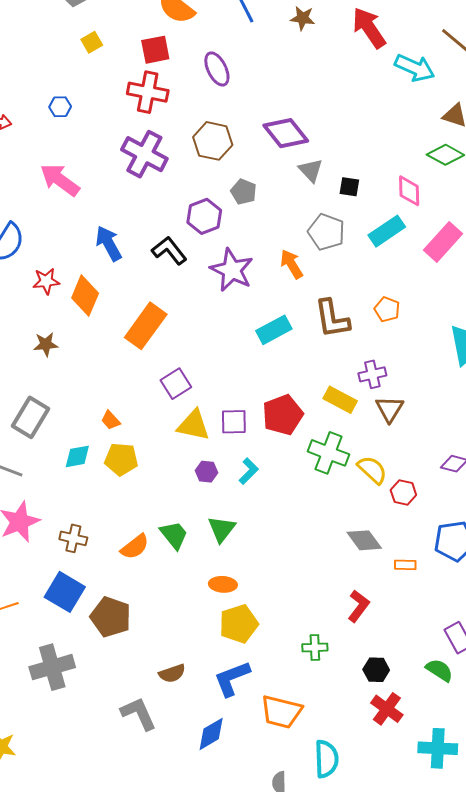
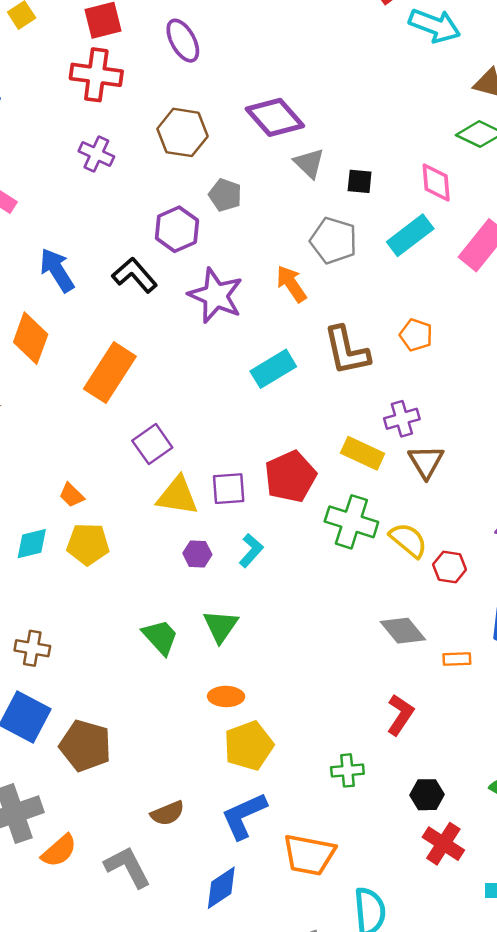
purple cross: (144, 154) -> (96, 154), size x0.6
orange semicircle: (135, 547) -> (59, 851), moved

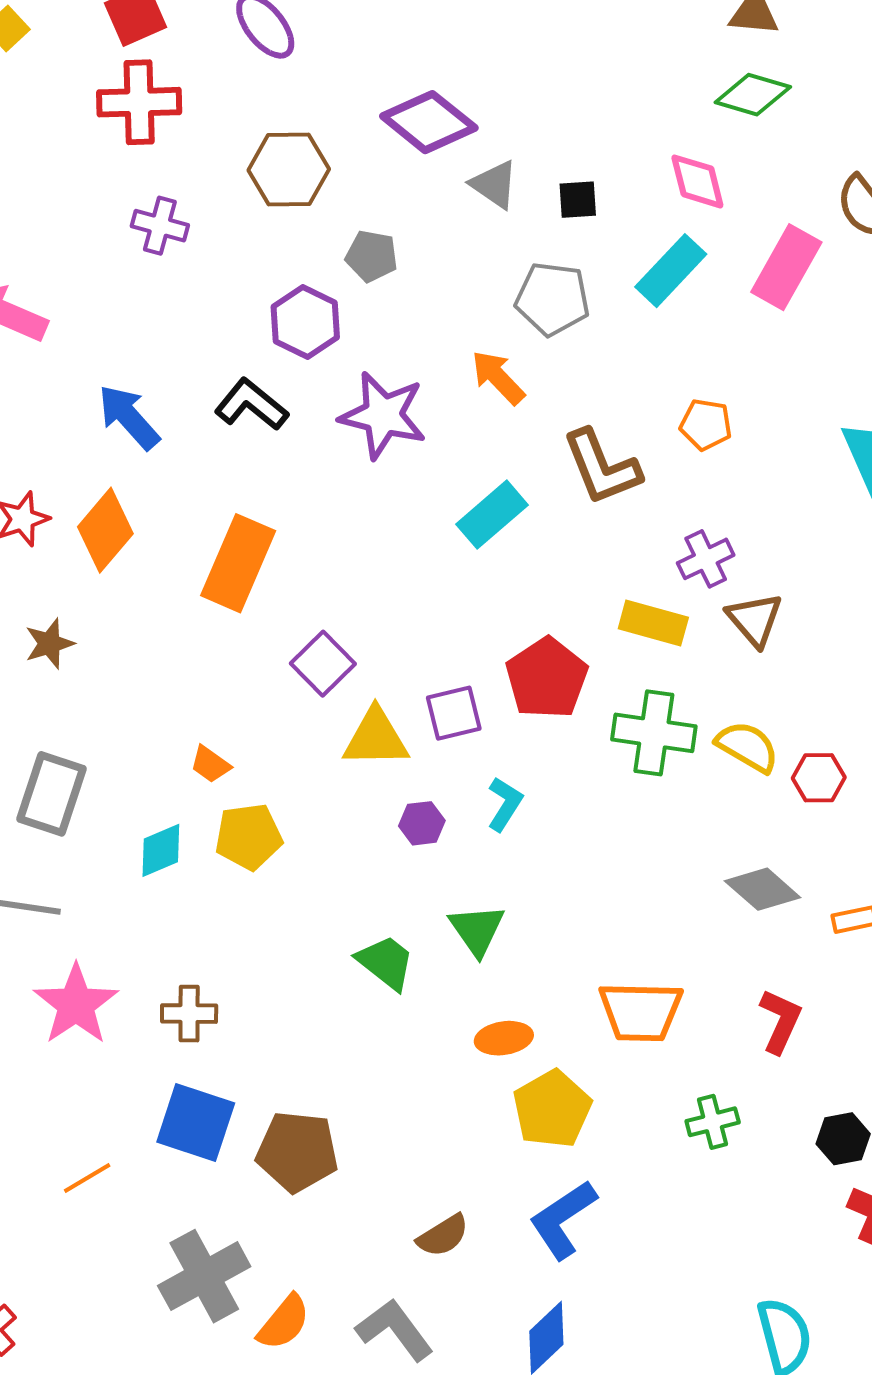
orange diamond: (31, 338) -> (105, 530), turned 30
orange trapezoid: (309, 855) -> (641, 1011), moved

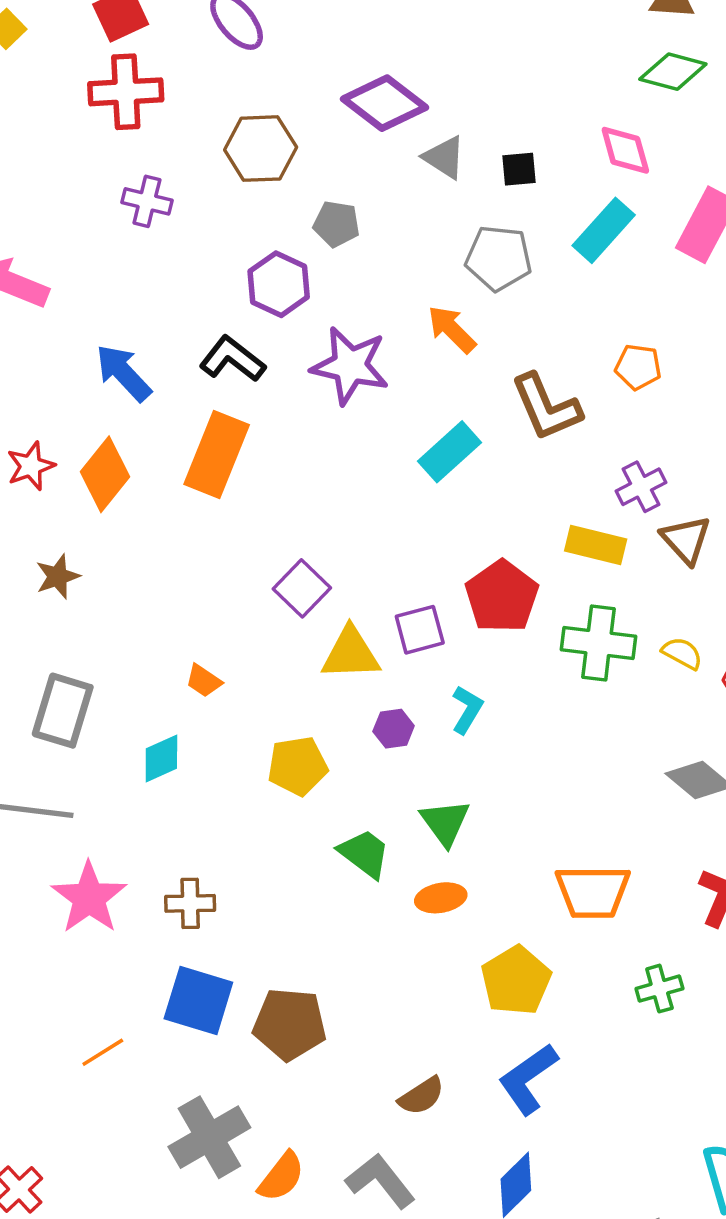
orange rectangle: (238, 563) -> (217, 454), moved
yellow semicircle: (747, 747) -> (682, 653), size x0.7
yellow pentagon: (249, 837) -> (298, 766), moved
orange ellipse: (504, 1038) -> (441, 898), moved

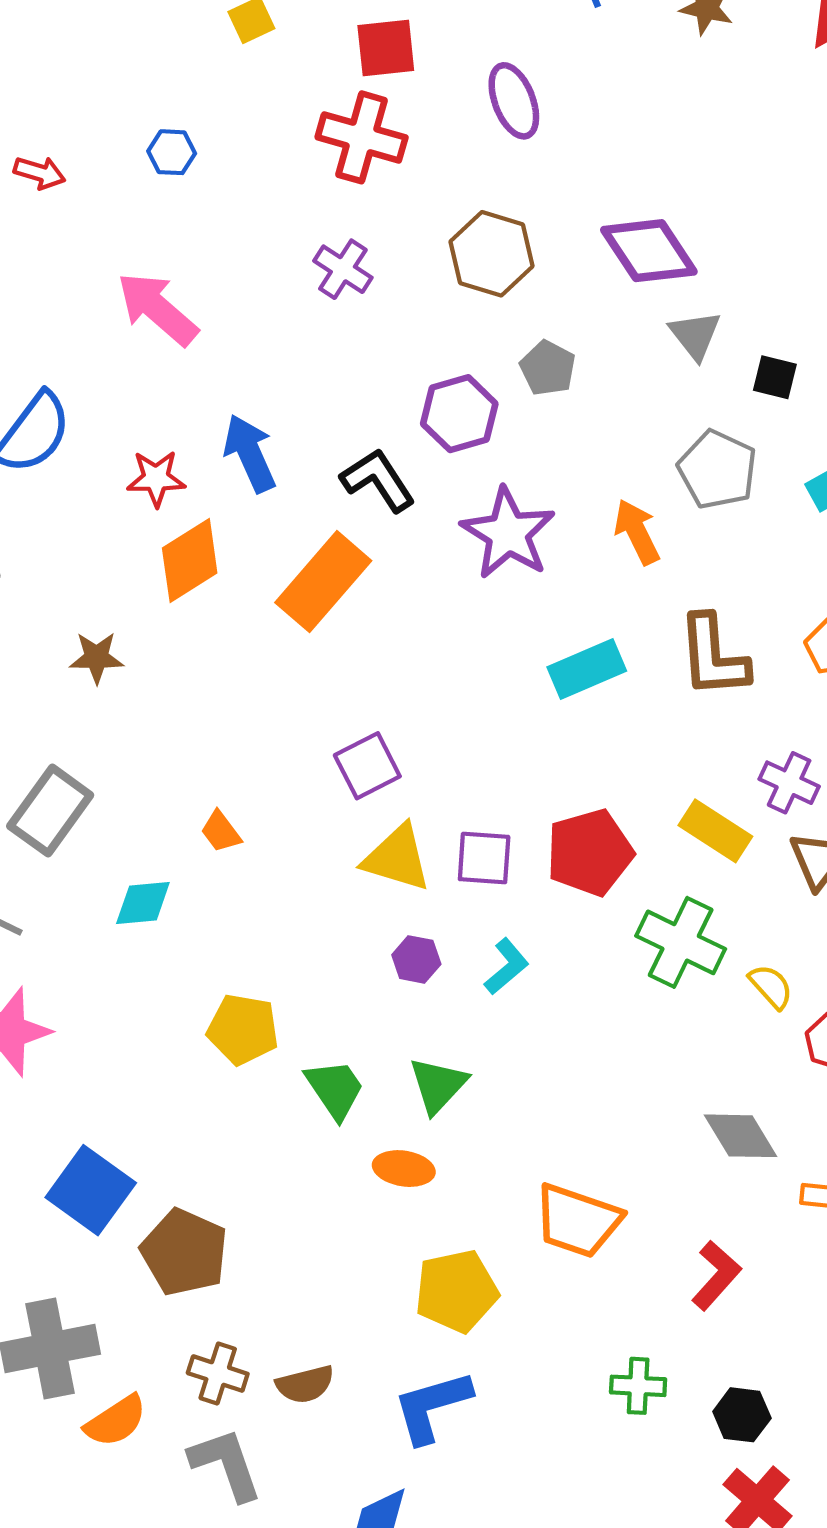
red star: (31, 466) -> (156, 478), moved
purple cross: (641, 487) -> (789, 783), turned 33
yellow pentagon: (298, 766) -> (243, 1029), moved
brown cross: (190, 903) -> (218, 1373), moved
green cross: (659, 989) -> (638, 1386), moved

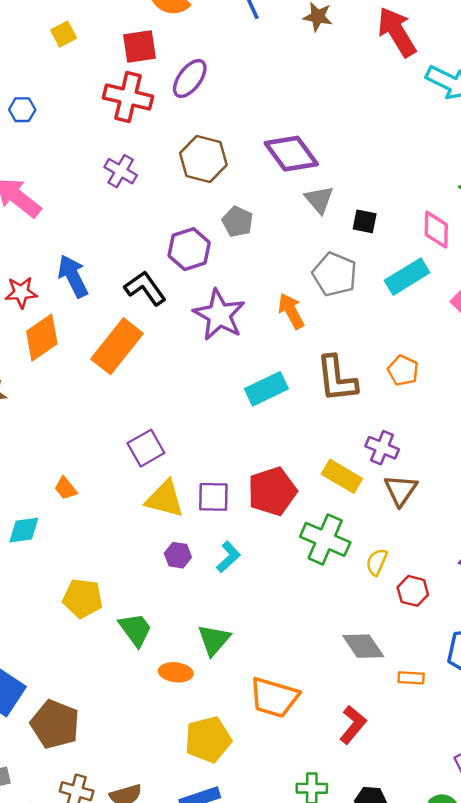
purple ellipse: (514, 101) -> (190, 79), moved, turned 60
yellow semicircle: (771, 986) -> (377, 562), turned -112
green triangle: (438, 1085) -> (214, 640), moved

